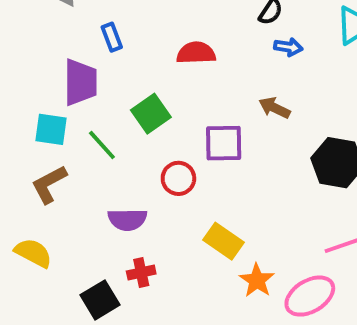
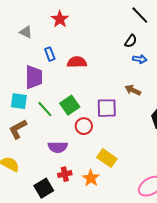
red semicircle: (196, 53) -> (77, 62), moved
green square: (151, 114) -> (70, 105), moved
orange star: (257, 280) -> (91, 178), moved

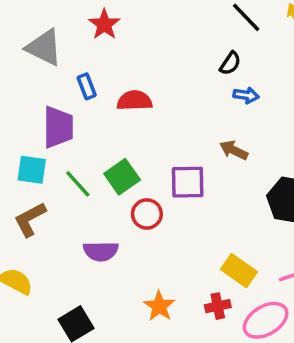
gray triangle: (26, 32) -> (44, 47), size x1.6
yellow rectangle: (107, 158) -> (239, 271), moved
red cross: (65, 174) -> (218, 306), moved

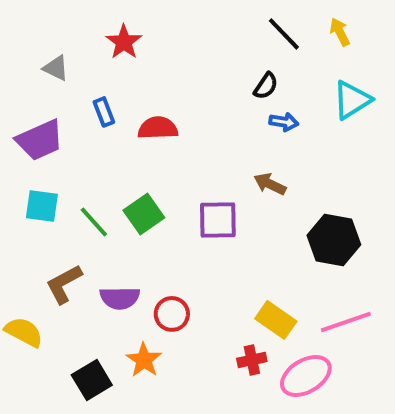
gray triangle: (44, 47) -> (56, 68), size x0.6
purple trapezoid: (58, 127) -> (40, 140), moved, turned 66
red circle: (147, 214) -> (172, 314), moved
brown L-shape: (30, 219) -> (64, 284), moved
orange star: (159, 306) -> (144, 360), moved

